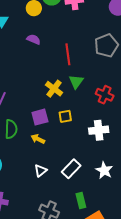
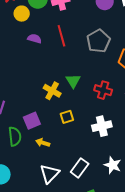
purple semicircle: (34, 39) -> (34, 39), moved
red line: (68, 54) -> (61, 36), moved
purple square: (40, 117) -> (32, 121), moved
white triangle: (41, 171) -> (50, 174), size x1.5

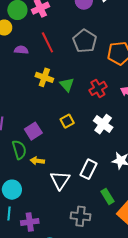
red cross: (103, 90) -> (98, 88), turned -36
yellow cross: (52, 91) -> (44, 77), moved
white cross: (102, 126) -> (103, 124), turned -30
yellow arrow: (43, 143) -> (37, 161), moved

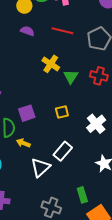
red line: (47, 42) -> (62, 31), turned -65
purple semicircle: (21, 50) -> (27, 31), moved
red cross: (98, 88) -> (99, 76), moved, turned 30
white rectangle: (89, 169) -> (63, 151), moved

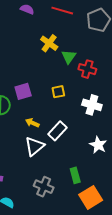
red cross: (99, 76) -> (87, 69), moved
white cross: (96, 124) -> (92, 105), turned -36
yellow arrow: (23, 143) -> (32, 123), moved

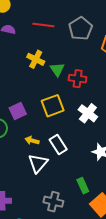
yellow square: (58, 92) -> (53, 106), size x1.6
white cross: (92, 105) -> (88, 113), turned 30
white rectangle: (58, 131) -> (58, 144), turned -66

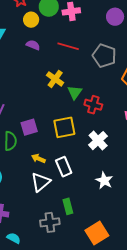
gray pentagon: (81, 28) -> (104, 56), turned -30
green rectangle: (83, 186) -> (68, 206), moved
gray cross: (53, 202) -> (50, 222), turned -30

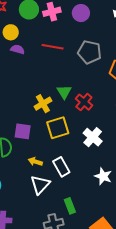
purple circle: (115, 17) -> (81, 13), moved
yellow circle: (31, 20) -> (11, 32), moved
yellow cross: (55, 79) -> (43, 104), moved, turned 30
red cross: (93, 105) -> (84, 102), turned 30
purple square: (29, 127) -> (23, 131), turned 30

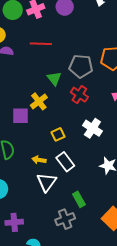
gray pentagon: (89, 52) -> (81, 66), moved
green triangle: (64, 92) -> (54, 78), moved
yellow square: (58, 128) -> (58, 134), moved, size x0.6
purple square: (23, 131) -> (20, 116), moved

